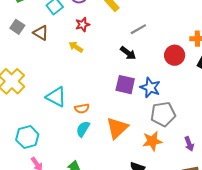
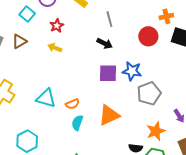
gray line: (138, 29) -> (109, 19), turned -63
brown triangle: (41, 33) -> (19, 41), turned -49
orange triangle: (117, 128) -> (109, 115), turned 30
orange star: (152, 141) -> (156, 131), moved

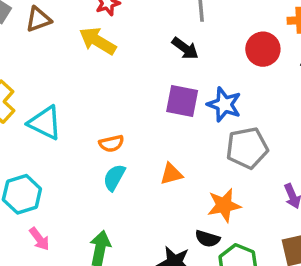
yellow arrow: (55, 48) -> (98, 41), size x1.5
cyan triangle: (46, 98) -> (45, 123), moved
orange triangle: (109, 115) -> (171, 174), size x0.6
orange star: (156, 131) -> (224, 205), moved

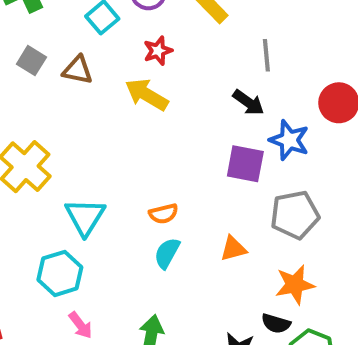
brown triangle: (38, 19) -> (78, 70), turned 32
blue star: (224, 104) -> (289, 140), moved
cyan triangle: (45, 123) -> (85, 217), moved, turned 36
gray pentagon: (247, 148) -> (295, 215), moved

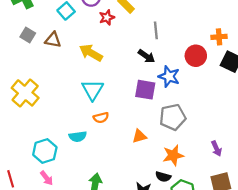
red star: (158, 51) -> (107, 17), moved
cyan triangle: (85, 217) -> (93, 90), moved
cyan semicircle: (167, 253) -> (78, 136), moved, turned -126
pink arrow: (80, 325) -> (47, 178), moved

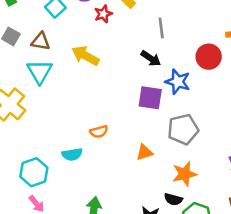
cyan triangle: (93, 90) -> (40, 72), moved

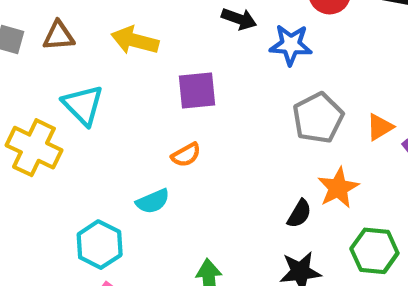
cyan triangle: (40, 72) -> (83, 105), moved
purple square: (150, 98) -> (197, 90), moved
orange triangle: (144, 152) -> (380, 127), moved
black semicircle: (173, 199) -> (299, 214), moved, turned -60

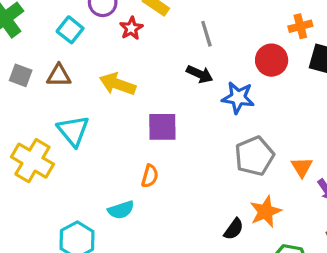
orange triangle: (380, 127) -> (302, 167), turned -35
orange semicircle: (186, 155) -> (150, 176), turned -50

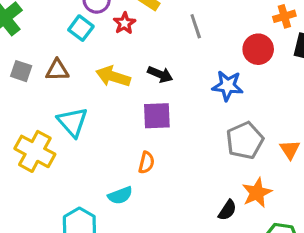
cyan square: (70, 30) -> (81, 28), moved
black arrow: (200, 74) -> (160, 74), moved

